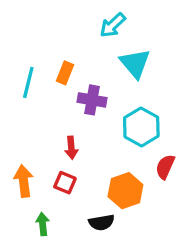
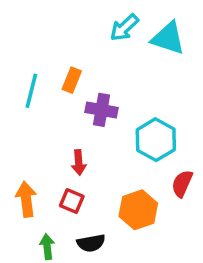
cyan triangle: (135, 63) -> (168, 38), moved, turned -32
black semicircle: (102, 222) -> (91, 243), moved

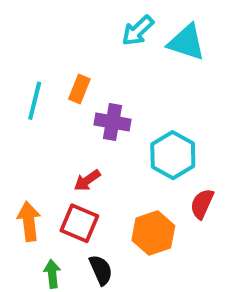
red arrow: (79, 163) -> (87, 180), turned 60
red square: (72, 201) -> (79, 223), size x1.4
black semicircle: (91, 243) -> (101, 270), turned -104

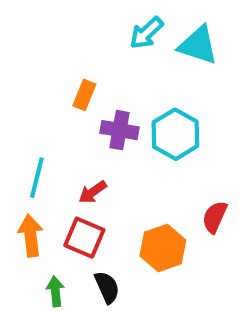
cyan line: (35, 101) -> (37, 178), moved
cyan hexagon: (173, 155) -> (175, 134), moved

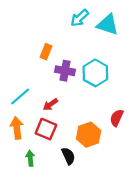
cyan line: (37, 178) -> (20, 97), turned 35
black semicircle: (107, 287) -> (68, 156), moved

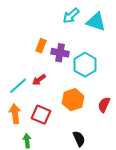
purple cross: (65, 71) -> (60, 53), moved
red arrow: (50, 104) -> (39, 80), moved
orange hexagon: (89, 135) -> (73, 100), moved
black semicircle: (68, 156) -> (79, 139), moved

